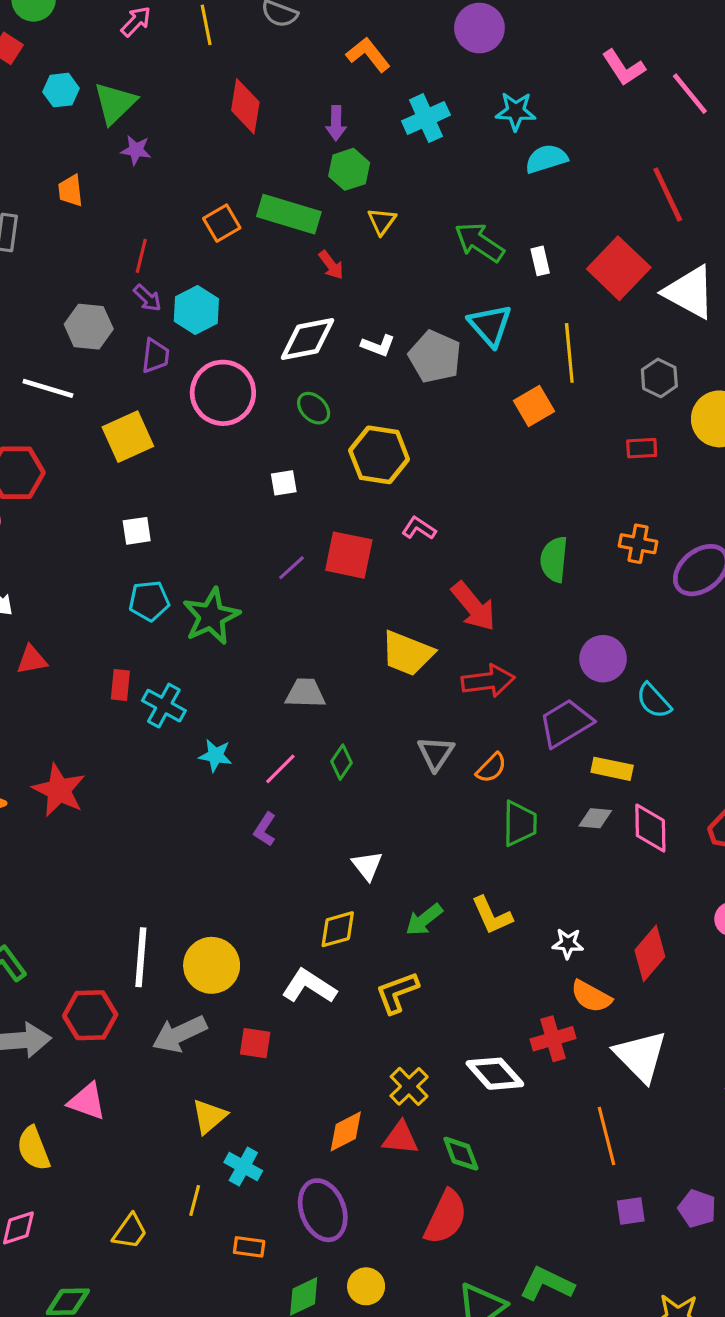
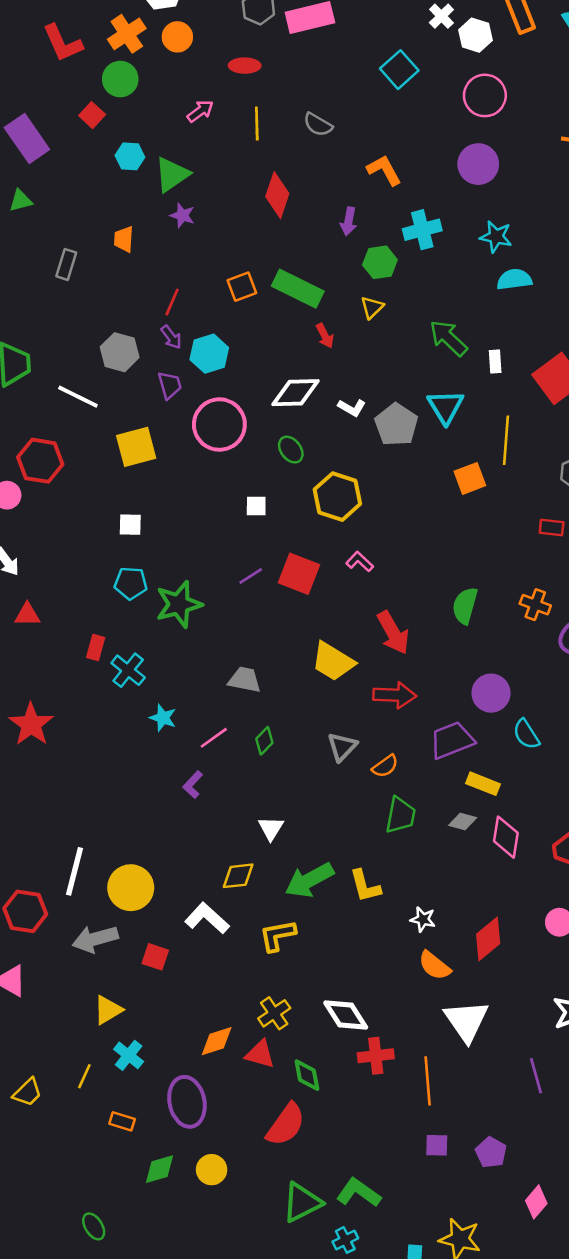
green hexagon: (349, 169) -> (380, 262), moved
purple trapezoid: (155, 356) -> (170, 385), turned -32
green arrow: (424, 920) -> (309, 880), size x1.5
red cross: (553, 1039) -> (376, 1056), moved

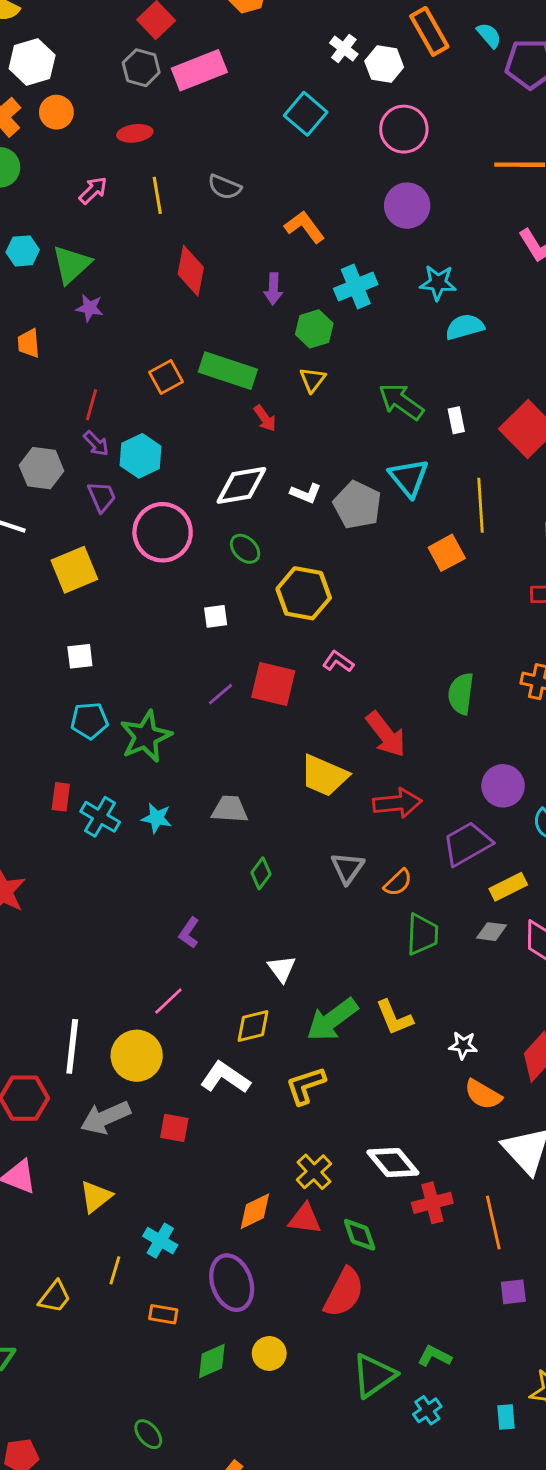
cyan star: (163, 718) -> (157, 818), moved
pink line: (214, 738) -> (168, 1001), moved
yellow rectangle: (483, 784) -> (508, 887), turned -40
yellow triangle: (108, 1010) -> (96, 1197), moved
green L-shape: (359, 1193) -> (435, 1356), size x0.7

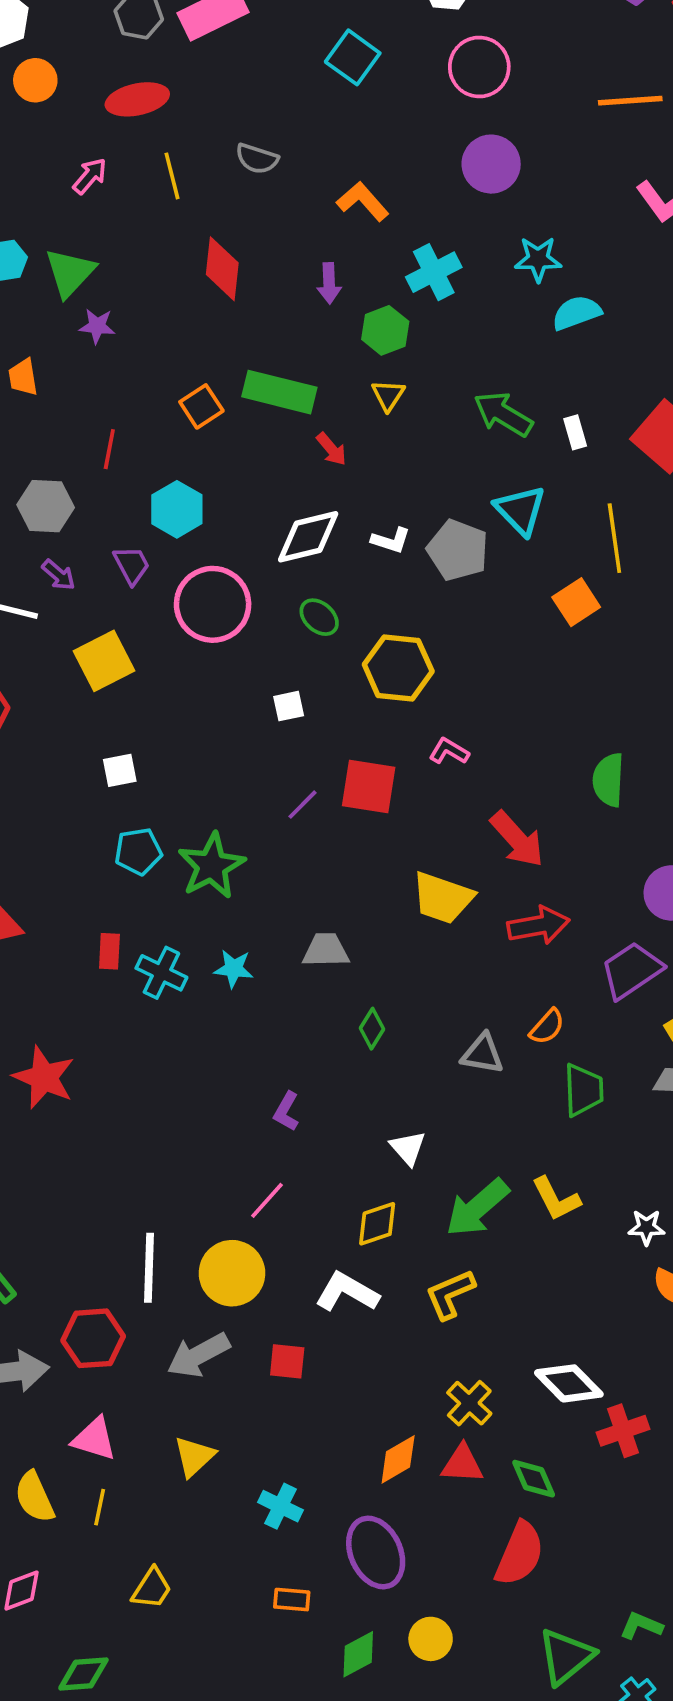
red ellipse: (135, 133) -> (137, 99), size x1.4
purple arrow: (96, 443) -> (59, 575), moved
gray hexagon: (42, 468) -> (46, 506), moved
gray triangle: (347, 868) -> (482, 1054), moved, turned -51
yellow line: (115, 1270) -> (100, 1507), moved

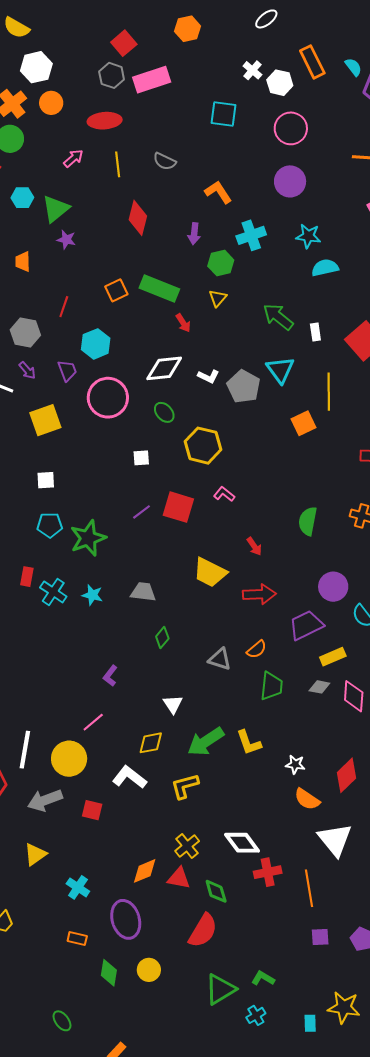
cyan square: (353, 57) -> (223, 114), turned -36
red arrow: (517, 839) -> (254, 546), size x0.6
green diamond: (358, 1654) -> (109, 973), turned -60

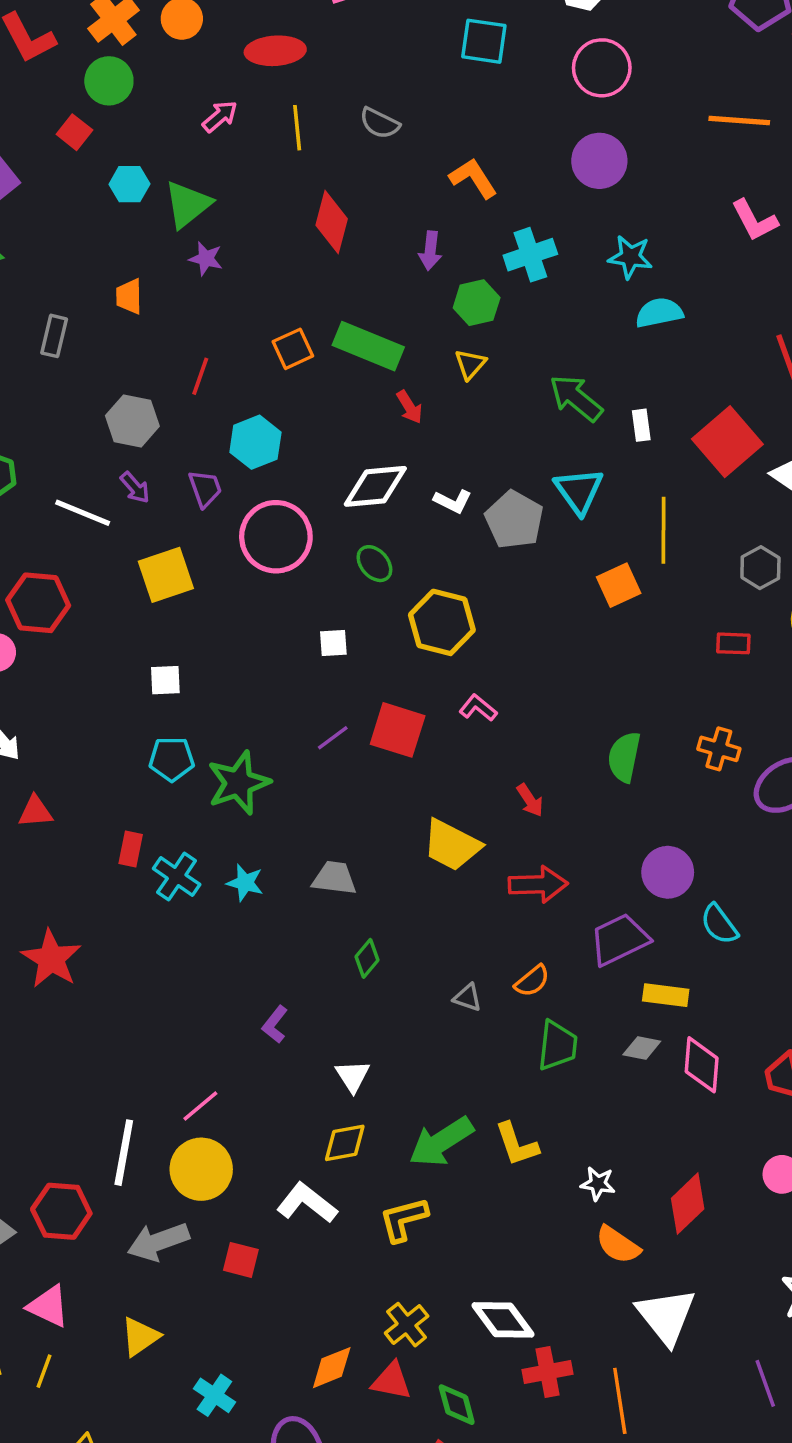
yellow rectangle: (333, 657) -> (666, 995), turned 30
gray triangle: (220, 659) -> (467, 998), size x0.7
white triangle: (173, 704) -> (353, 1076), moved
pink line: (93, 722) -> (200, 1106), moved

